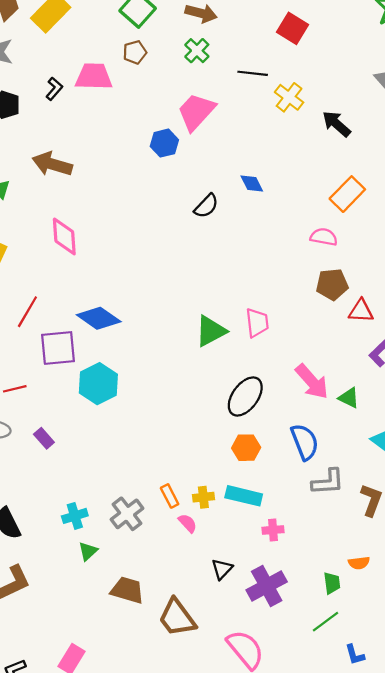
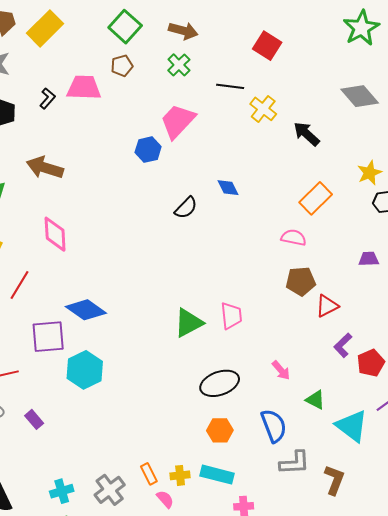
red triangle: (361, 311) -> (327, 306), turned -30
red line: (27, 312) -> (20, 285), moved
pink arrow: (312, 382) -> (281, 370), size x0.6
black ellipse: (245, 396) -> (220, 383), turned 33
green triangle: (349, 398) -> (315, 400), moved

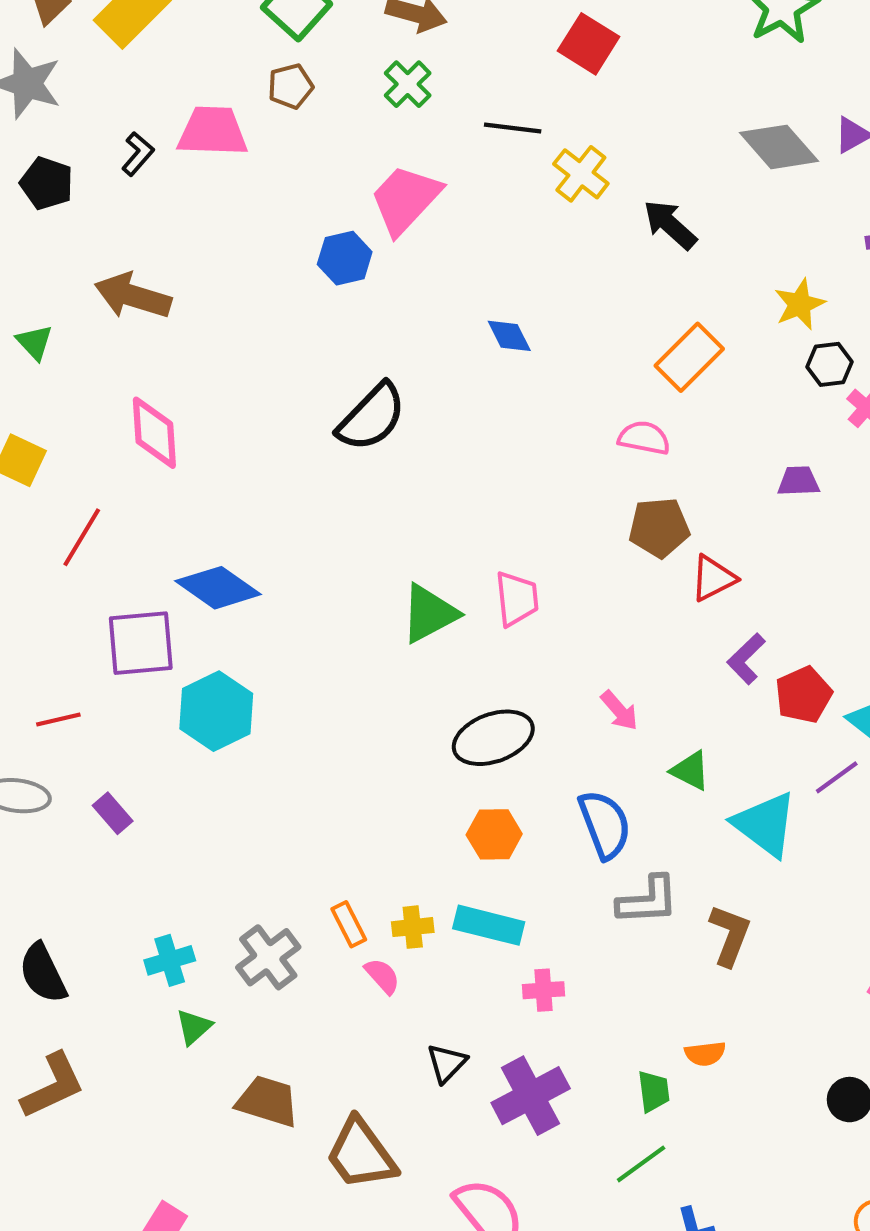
black semicircle: (186, 208) -> (372, 417), moved, size x1.5

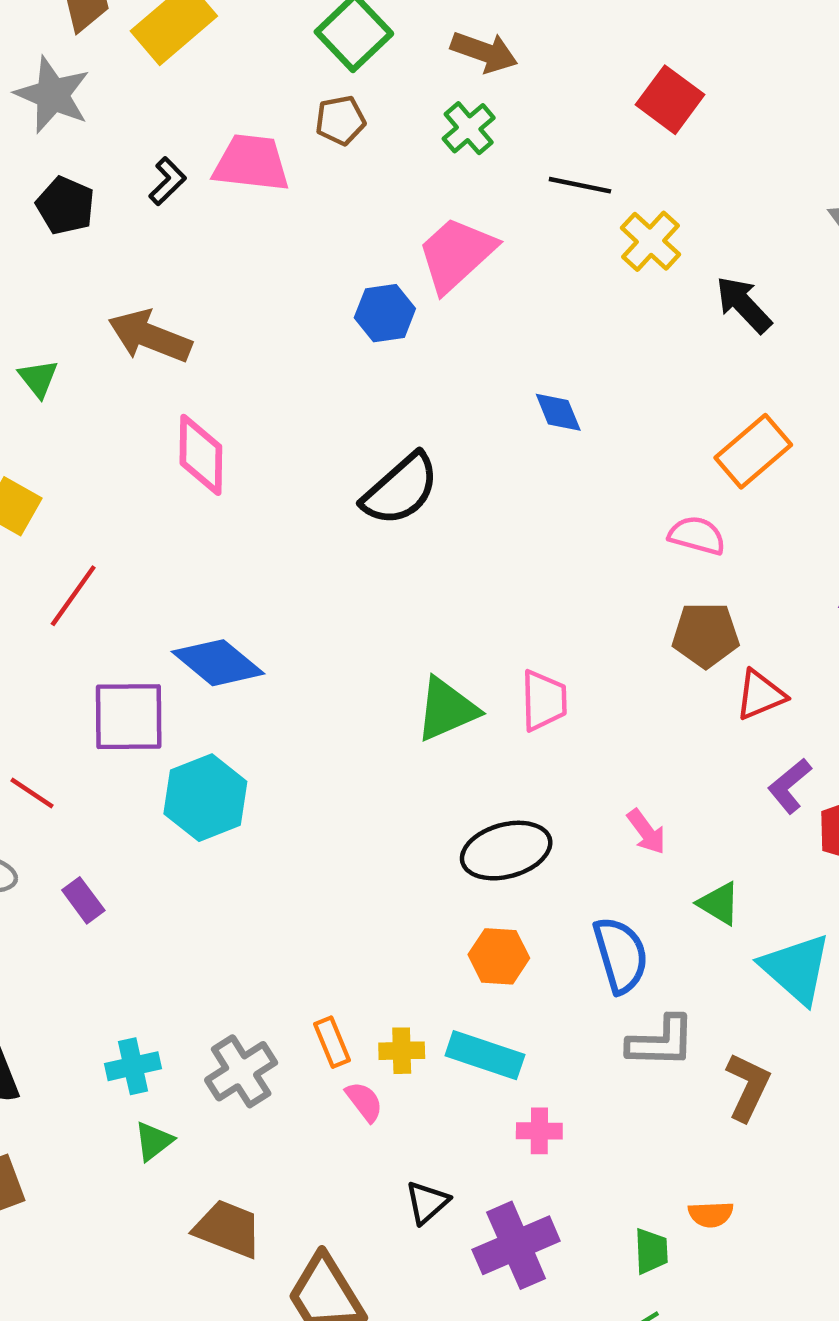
pink diamond: (154, 433) -> (201, 455), moved
red line: (58, 719) -> (32, 793), turned 42

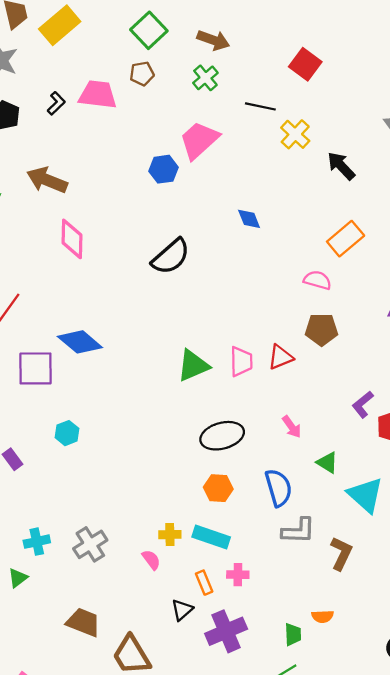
red triangle: (760, 695) -> (280, 357), moved
cyan hexagon: (205, 798) -> (67, 433), moved, size x0.6
orange rectangle: (332, 1042) -> (204, 583), moved
green triangle: (154, 1141) -> (18, 578), moved

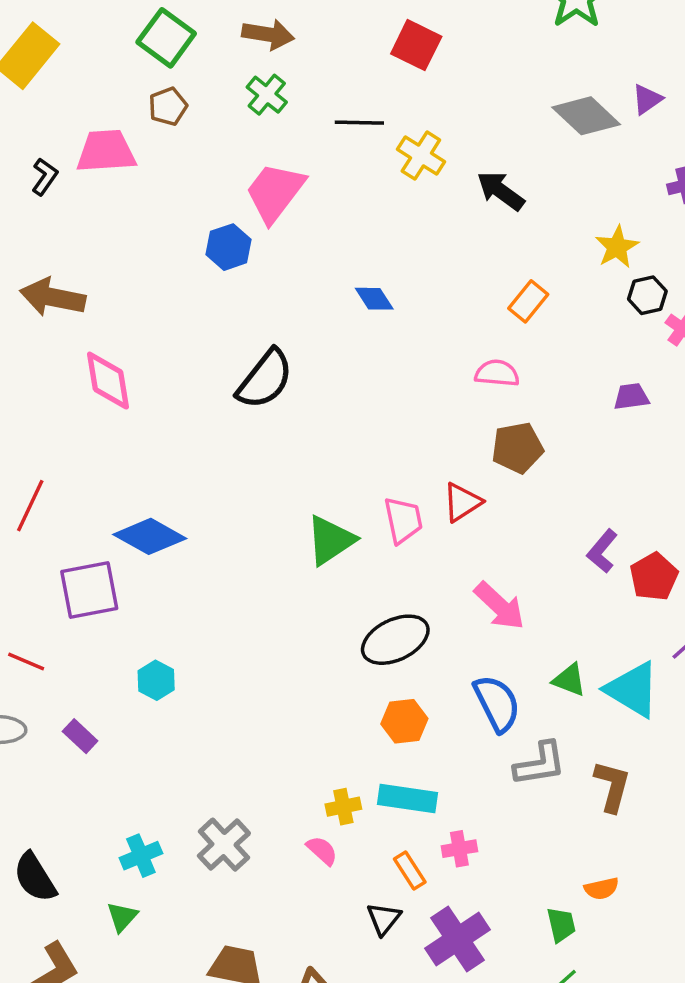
orange rectangle: (346, 239) -> (528, 301), size x0.7
pink arrow: (292, 427) -> (500, 606), size x1.5
green triangle: (327, 462) -> (569, 680), moved

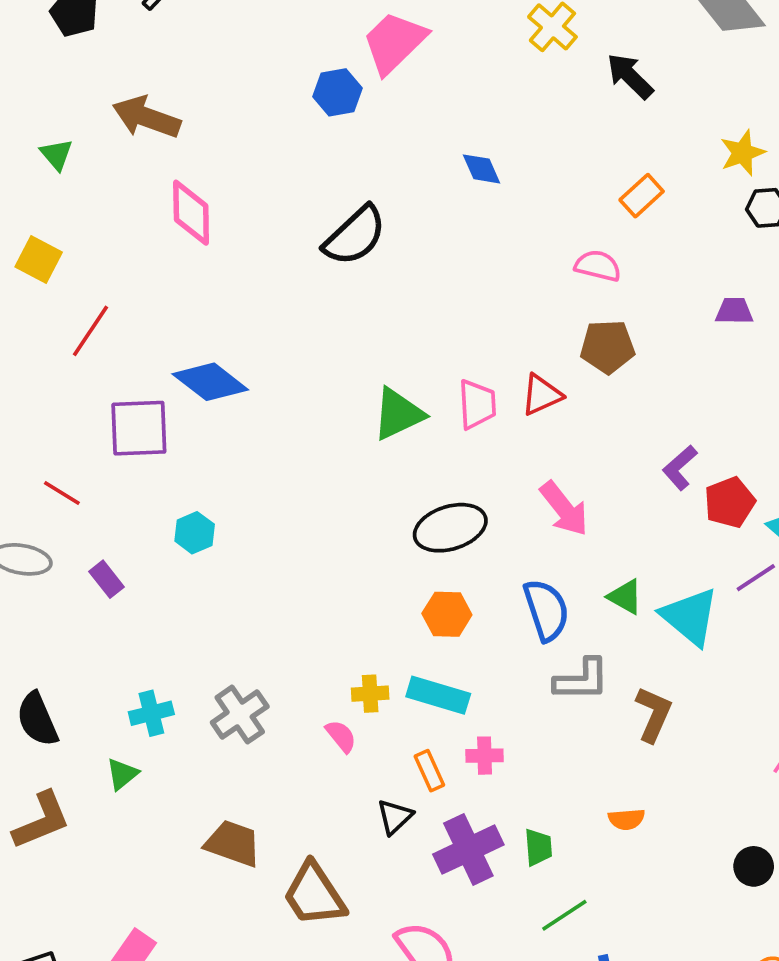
green trapezoid: (561, 925) -> (538, 847), moved

